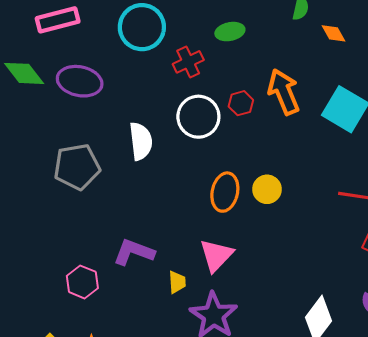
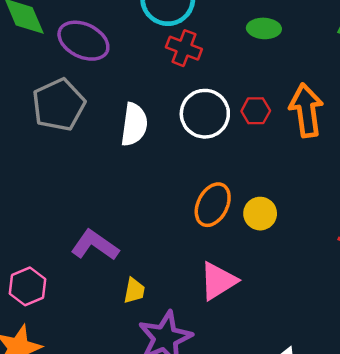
red cross: (188, 62) -> (184, 48), moved, turned 32
gray pentagon: (77, 167) -> (59, 105), moved, turned -30
pink triangle: (216, 255) -> (218, 281), moved
pink hexagon: (82, 282) -> (27, 286), moved

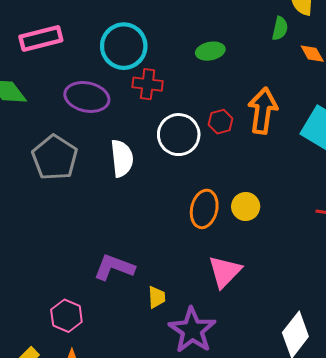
purple ellipse: (83, 41) -> (87, 97), moved
orange arrow: (306, 110) -> (263, 111), turned 30

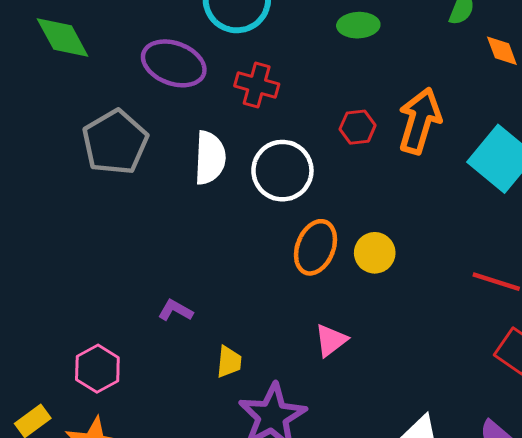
red cross: (148, 84) -> (257, 85), moved
white circle: (179, 135) -> (282, 171), moved
purple L-shape: (114, 267) -> (175, 310), size x0.6
pink triangle: (225, 272) -> (331, 340), size x0.7

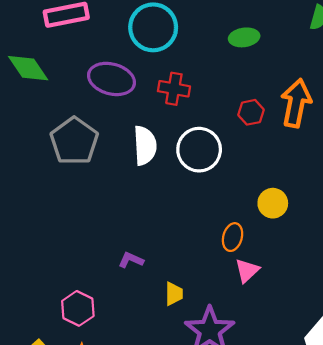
orange ellipse: (315, 247) -> (233, 237), moved, size x0.7

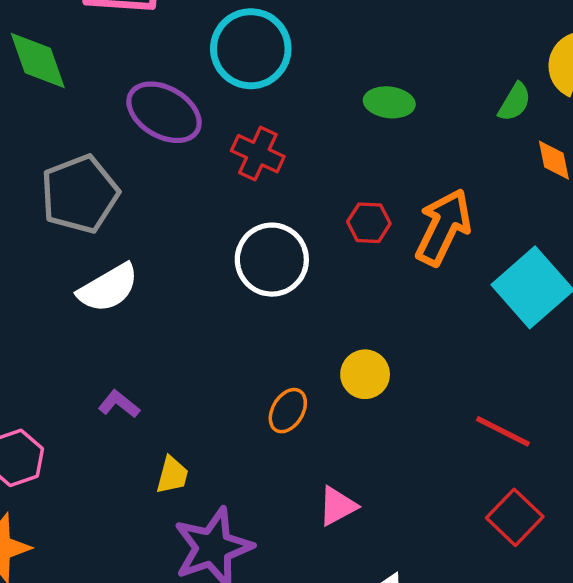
white semicircle: (145, 146) -> (108, 288), moved, turned 48
pink triangle: (247, 271) -> (338, 506), moved

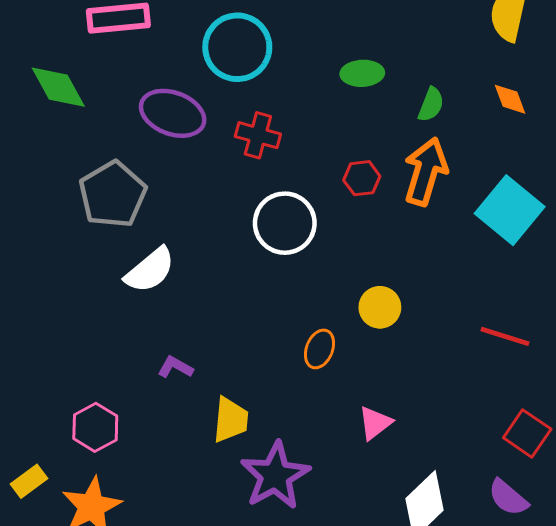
green semicircle: (515, 102) -> (431, 105), moved
yellow trapezoid: (172, 475) -> (231, 420), size x1.4
red square: (515, 517) -> (527, 433), moved

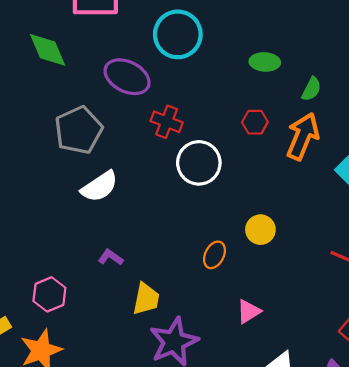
red cross: (258, 135) -> (167, 122), moved
red hexagon: (362, 178) -> (255, 122), moved

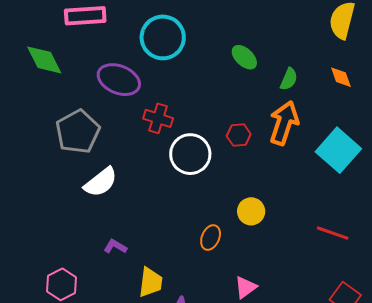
green ellipse: (265, 62) -> (244, 57), turned 44
red hexagon: (255, 122) -> (239, 135), moved

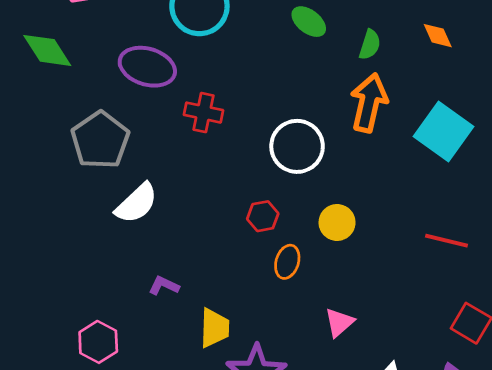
red hexagon: (239, 135) -> (263, 216), moved
white circle: (190, 154) -> (297, 146), moved

